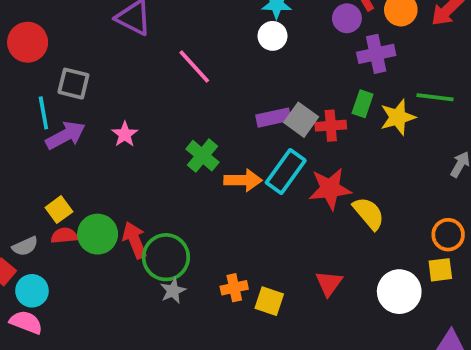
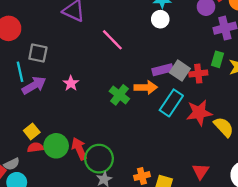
orange arrow: (243, 180) -> (146, 87), moved
gray semicircle: (25, 246) -> (12, 164), moved

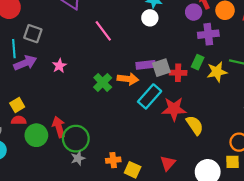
gray square: (180, 71) -> (161, 68), turned 30
green circle: (56, 146) -> (36, 135), moved

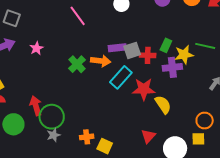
purple cross: (208, 34) -> (172, 67), moved
green circle: (36, 135) -> (13, 124), moved
red triangle: (168, 163) -> (148, 136), moved

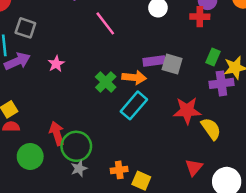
gray square: (132, 50) -> (172, 64), turned 36
red cross: (148, 55) -> (200, 17), moved
cyan rectangle: (121, 77) -> (134, 105), moved

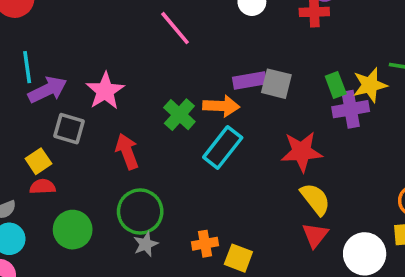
gray square: (25, 28) -> (69, 129), moved
green rectangle: (213, 57) -> (336, 85), moved, turned -42
pink star: (56, 64) -> (105, 91), size x1.5
yellow semicircle: (211, 129) -> (315, 199), moved
red arrow: (57, 133) -> (127, 151), moved

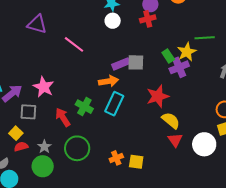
green cross: (179, 115) -> (84, 107), moved
gray star: (146, 244) -> (44, 147), moved

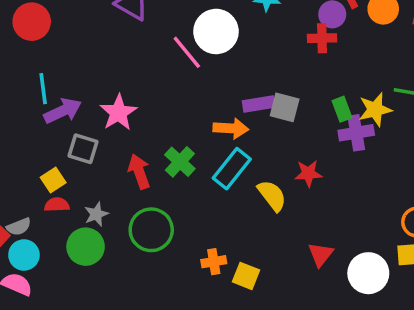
white circle: (113, 21) -> (216, 31), moved, size x1.6
red star: (158, 96) -> (308, 173), size x0.7
yellow semicircle: (171, 120) -> (272, 196), moved

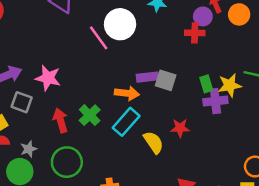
pink star: (118, 113) -> (48, 78), turned -30

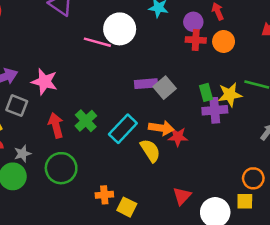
orange circle: (239, 14) -> (224, 41), moved
purple circle: (203, 16) -> (193, 22), moved
pink line: (99, 38) -> (97, 42), turned -40
gray square: (166, 80) -> (165, 88), turned 30
orange arrow: (127, 93) -> (161, 128), moved

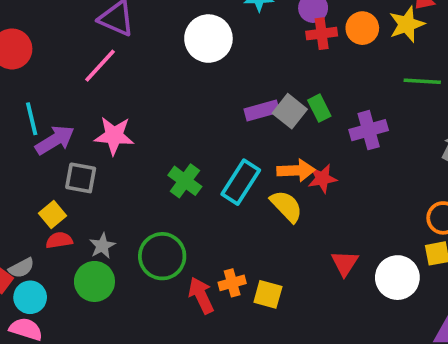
pink line: (97, 42) -> (100, 66), moved, turned -52
green rectangle: (206, 92) -> (319, 108), moved
yellow star: (230, 95) -> (407, 24), moved
red arrow: (56, 125) -> (201, 295), moved

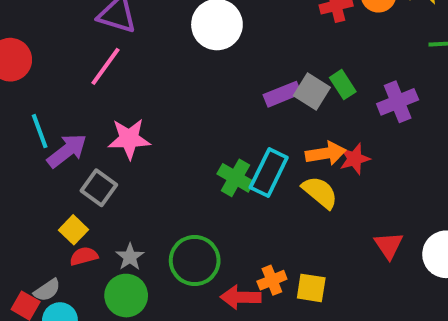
gray square: (81, 178) -> (99, 188), turned 32
green cross: (185, 181) -> (235, 178), moved
red arrow: (201, 295) -> (241, 297), turned -57

